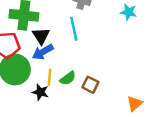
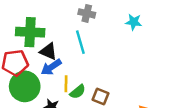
black triangle: (41, 36) -> (48, 51), turned -30
yellow line: (50, 77) -> (66, 84), moved

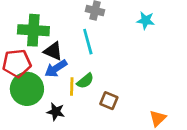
green semicircle: (78, 92) -> (85, 81), moved

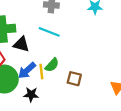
cyan line: (88, 42) -> (49, 32), turned -45
blue arrow: (56, 68) -> (27, 70), moved

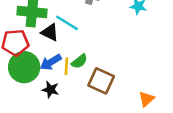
cyan line: (49, 32) -> (67, 23), moved
brown square: (74, 79) -> (101, 81), size x1.5

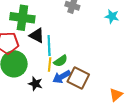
cyan line: (67, 23) -> (49, 46), moved, turned 54
blue arrow: (51, 62) -> (62, 77), moved

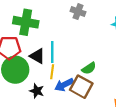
black triangle: (37, 36) -> (37, 56), moved
green semicircle: (61, 61) -> (89, 68), moved

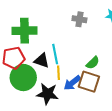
gray cross: (78, 12) -> (79, 19), moved
black star: (37, 91) -> (47, 94), size x1.5

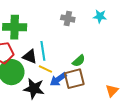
yellow line: (59, 73) -> (45, 69), turned -64
brown square: (89, 82) -> (74, 79), turned -35

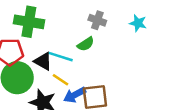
cyan line: (43, 51) -> (60, 57), turned -72
green semicircle: (79, 61) -> (86, 44), moved

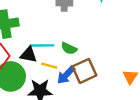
green semicircle: (86, 44) -> (69, 48), moved, turned 77

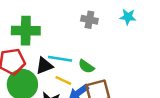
black triangle: (29, 55) -> (44, 66), turned -42

